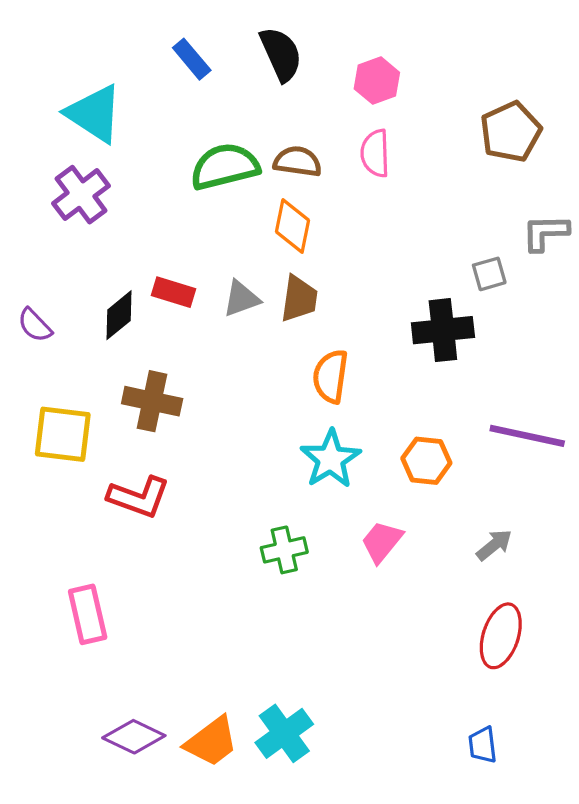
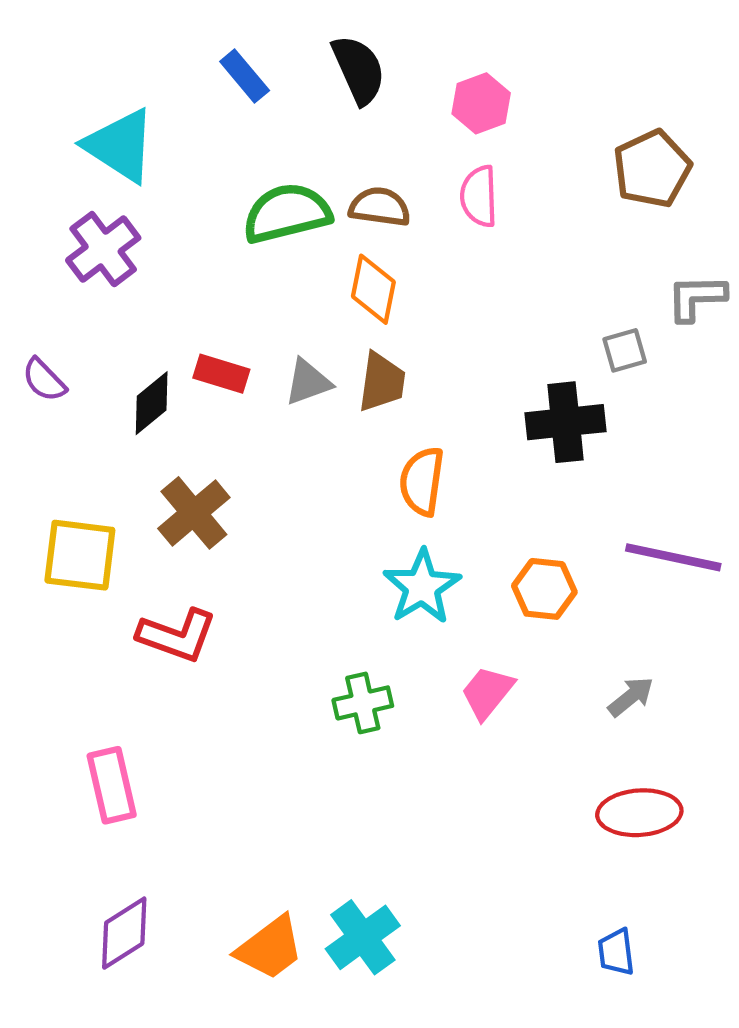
purple semicircle: (35, 325) -> (44, 380), moved
brown cross: (152, 401) -> (194, 513), turned 38
red ellipse: (501, 636) -> (639, 813), turned 68
purple diamond: (134, 737) -> (124, 933), moved, turned -58

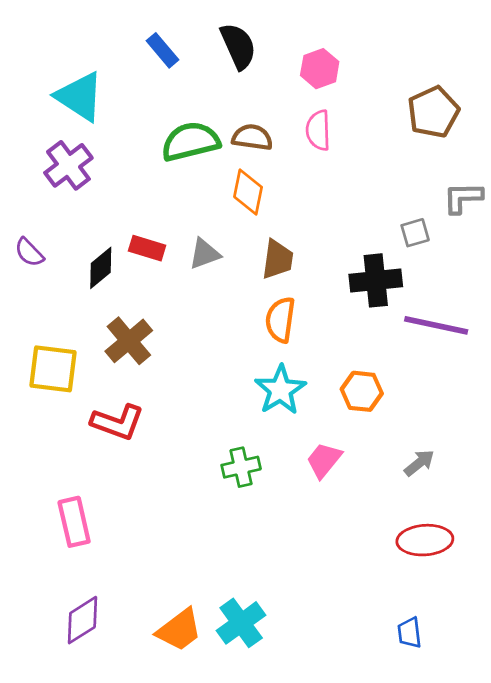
brown trapezoid: (382, 382) -> (278, 259), moved
purple line: (673, 557) -> (436, 325), moved

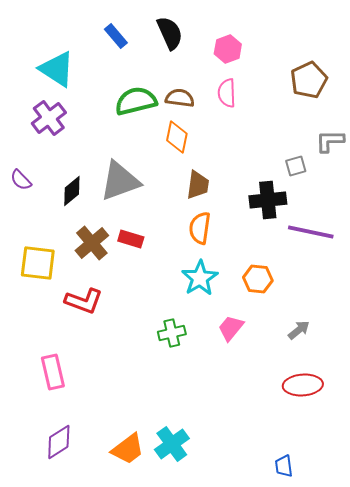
red rectangle: (147, 248) -> (131, 239), moved
gray triangle: (205, 254) -> (120, 181), moved, size x1.8
blue trapezoid: (409, 633) -> (284, 466), moved

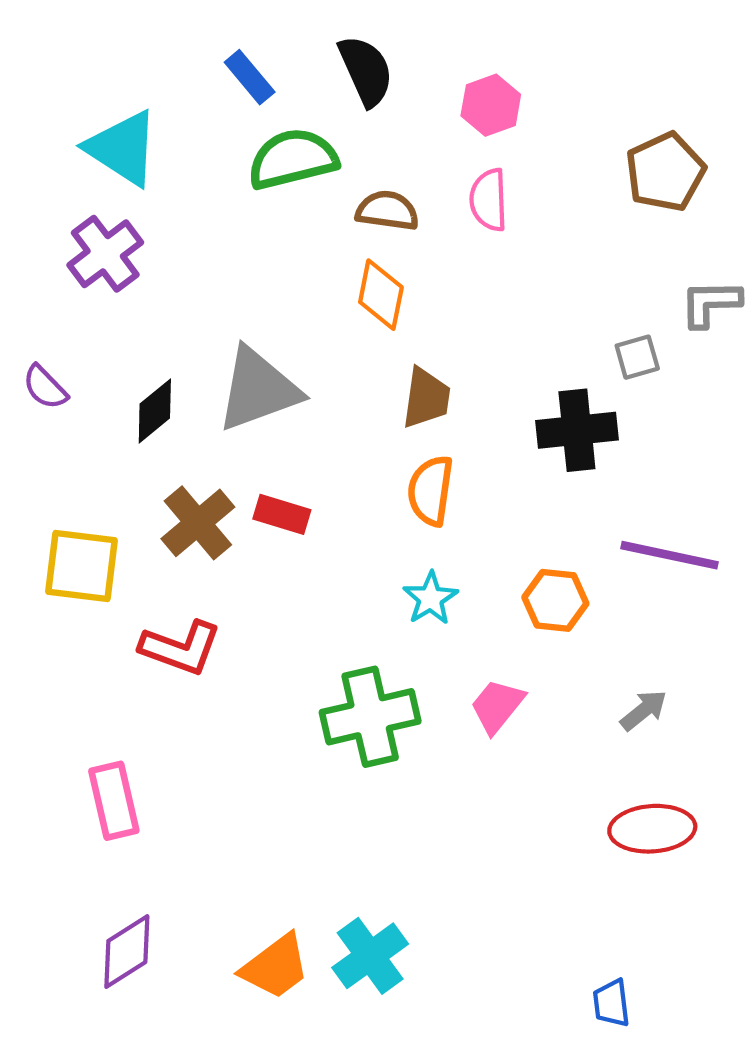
green semicircle: (136, 101) -> (293, 159), moved
purple line: (311, 232) -> (670, 555), moved
cyan star: (200, 278) -> (430, 598), size x0.7
green cross: (172, 333) -> (370, 717), size x1.6

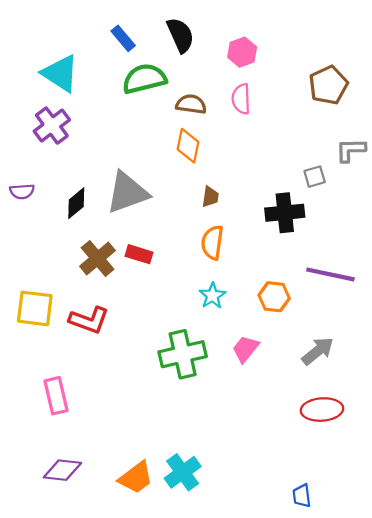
purple semicircle: (45, 387) -> (22, 191), turned -50
brown trapezoid: (426, 398) -> (210, 197), size x0.7
yellow square: (82, 566) -> (35, 308), moved
gray arrow: (644, 710) -> (318, 351), size x1.4
purple diamond: (127, 951) -> (62, 470), turned 39

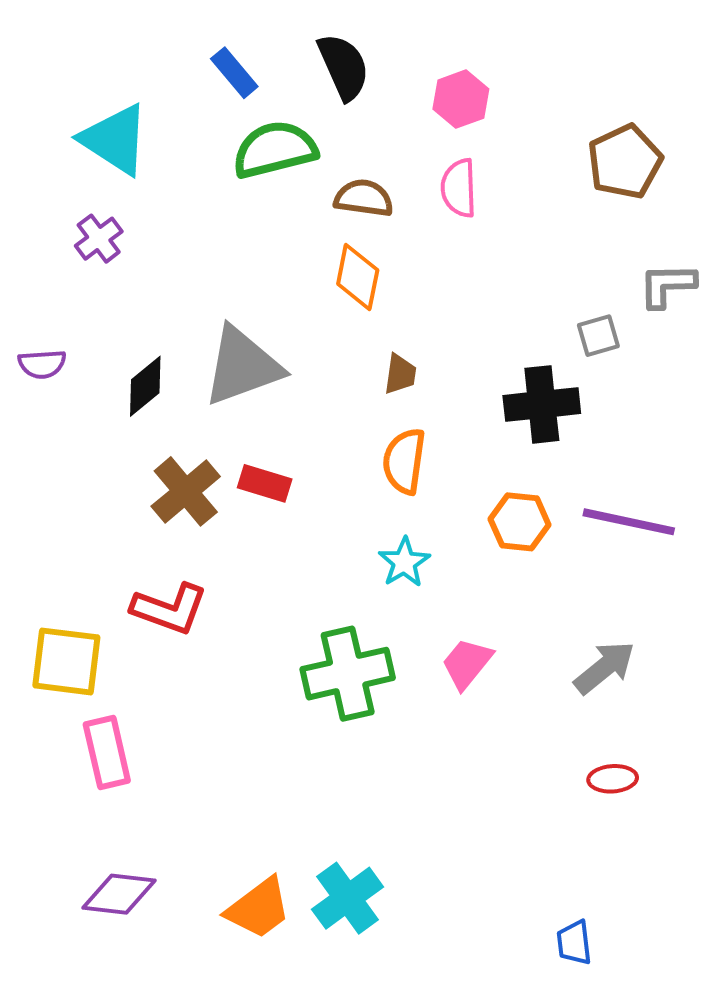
purple cross: (52, 126) -> (99, 239), size x0.7
orange hexagon: (274, 297) -> (520, 522), moved
yellow square: (35, 308) -> (66, 661), moved
red ellipse: (322, 410) -> (613, 779), size x0.6

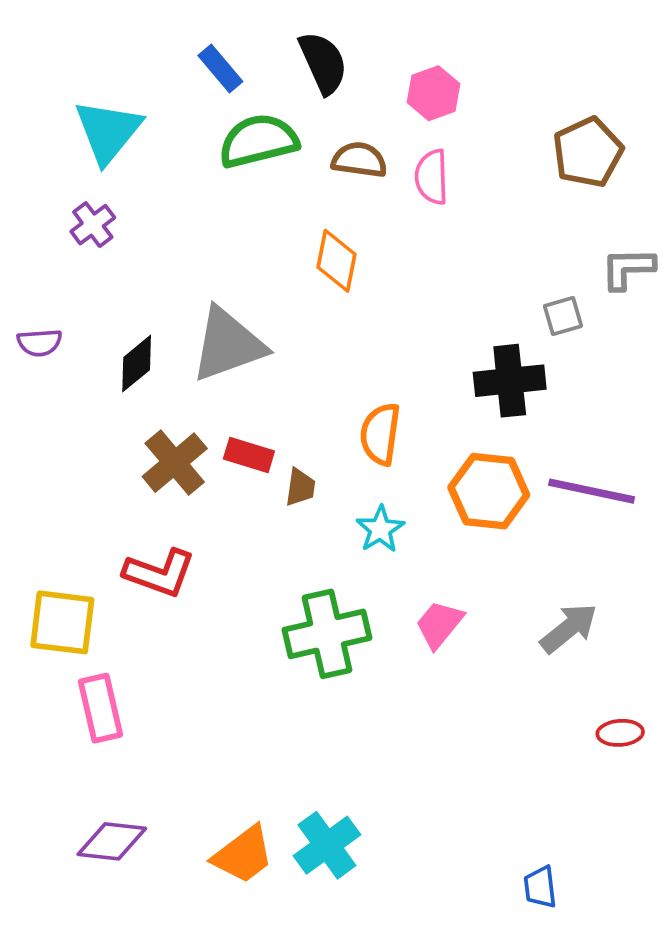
cyan triangle: (115, 139) -> (108, 131), turned 36
brown semicircle: (364, 198) -> (359, 160), moved
brown trapezoid: (400, 374) -> (300, 487), moved
orange hexagon: (520, 522) -> (489, 491), size x1.4
red ellipse: (613, 779) -> (620, 733), moved

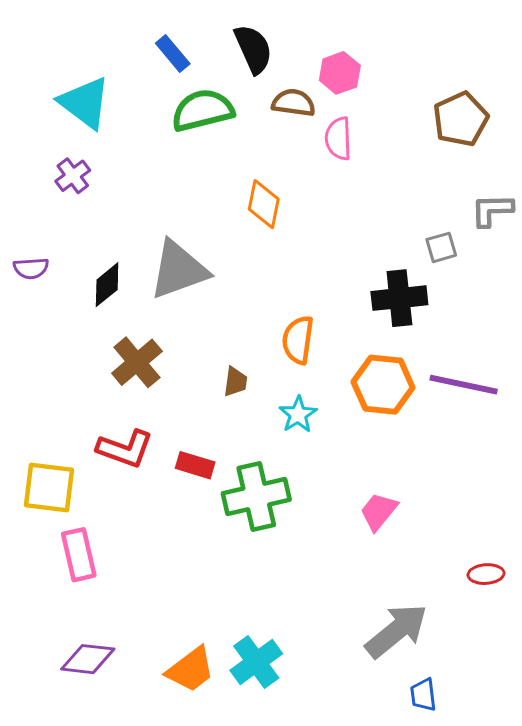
cyan triangle: (108, 131) -> (85, 103), turned -32
brown semicircle: (359, 160) -> (294, 103), moved
red rectangle: (249, 455) -> (195, 465), moved
pink trapezoid: (439, 624) -> (379, 511), moved
gray arrow: (569, 628) -> (396, 631), moved, size x1.4

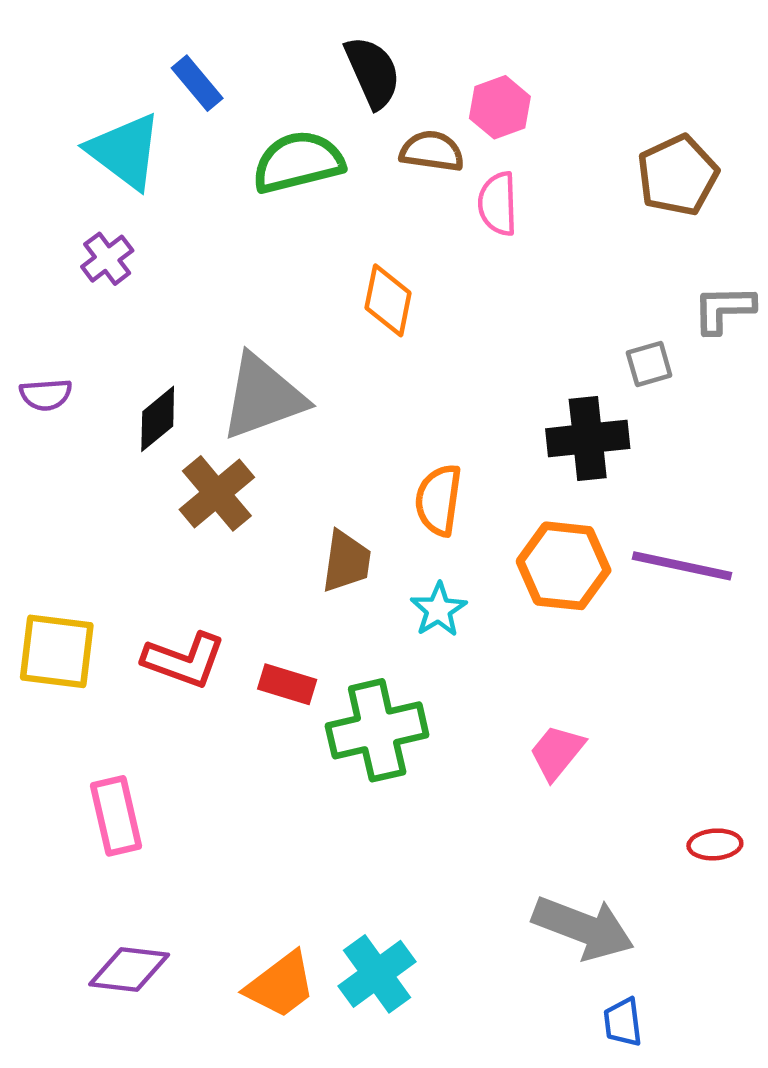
blue rectangle: (173, 53) -> (197, 83), moved
brown cross: (137, 362) -> (217, 493), moved
brown trapezoid: (235, 382) -> (346, 561), size x1.4
yellow square: (49, 488) -> (57, 651), moved
gray arrow: (396, 631) -> (583, 928), turned 60

